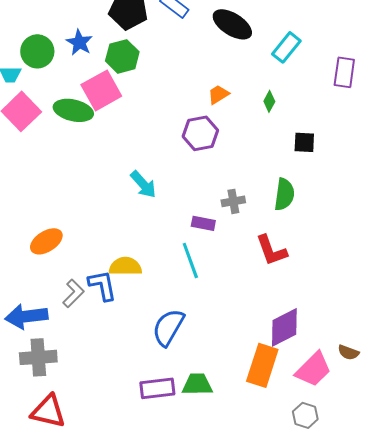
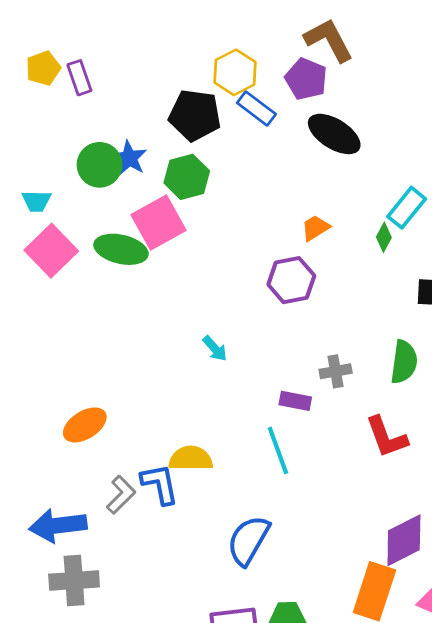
cyan rectangle: (286, 47) -> (407, 208), moved
green circle: (37, 51) -> (100, 165), moved
cyan arrow: (143, 184) -> (215, 349), size x0.7

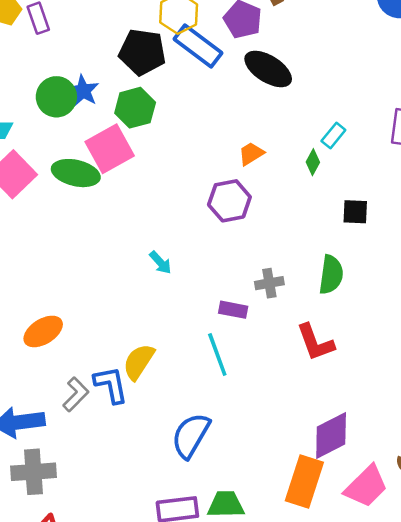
blue rectangle: (256, 108) -> (198, 46), size x1.4
cyan rectangle: (407, 208) -> (333, 136), size x0.7
yellow semicircle: (191, 458) -> (139, 362), turned -57

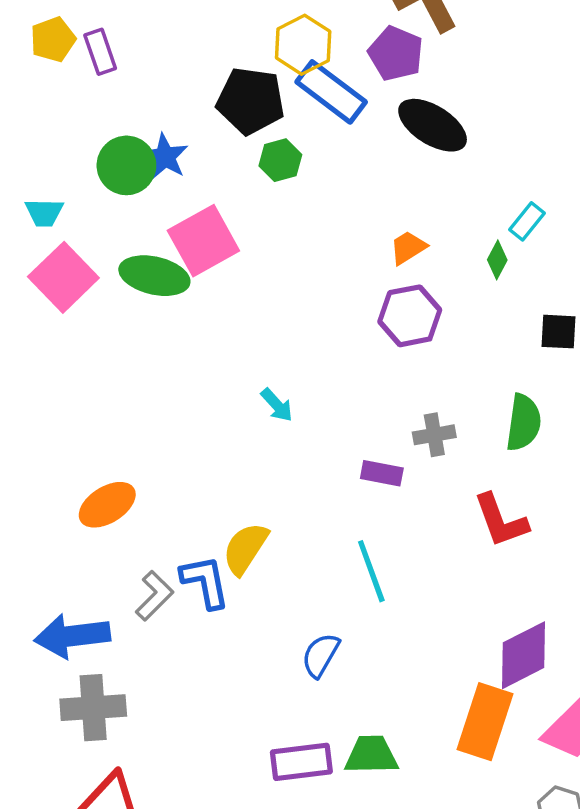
green hexagon: (135, 108) -> (280, 160), moved, size x0.7
purple hexagon: (229, 201) -> (410, 316), moved
cyan line: (217, 354) -> (371, 571), moved
blue semicircle: (191, 436) -> (321, 655), size x0.7

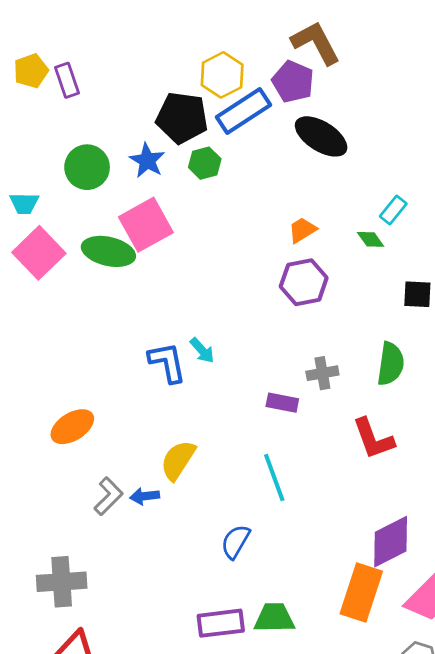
blue rectangle: (331, 92) -> (244, 111), turned -70
blue star: (165, 157) -> (147, 160), moved
green diamond: (497, 260) -> (371, 239), turned -64
blue L-shape: (205, 582) -> (167, 362), moved
blue arrow: (72, 636) -> (145, 496), moved, size x0.5

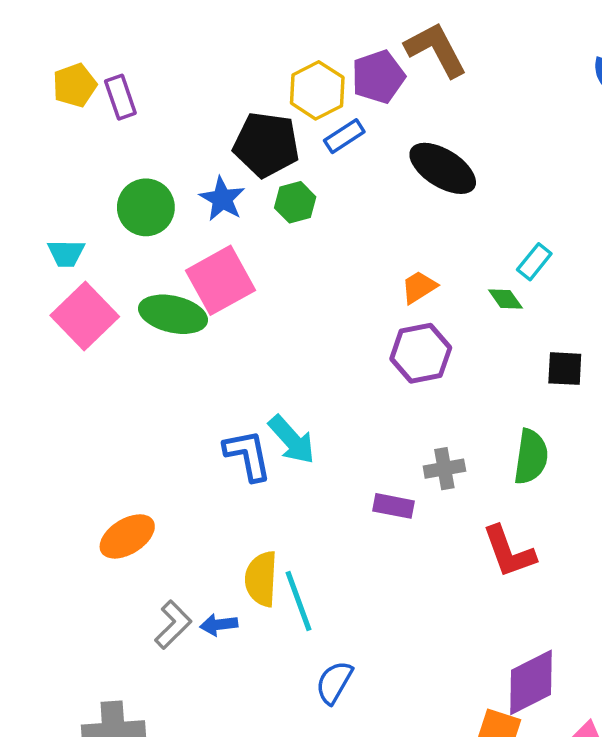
purple pentagon: (293, 82) -> (378, 77), moved, turned 30
blue rectangle: (244, 111) -> (344, 136), size x0.6
cyan arrow: (202, 350) -> (292, 440), size x1.5
yellow semicircle: (178, 460) -> (261, 579), turned -30
cyan line: (274, 477) -> (299, 601), moved

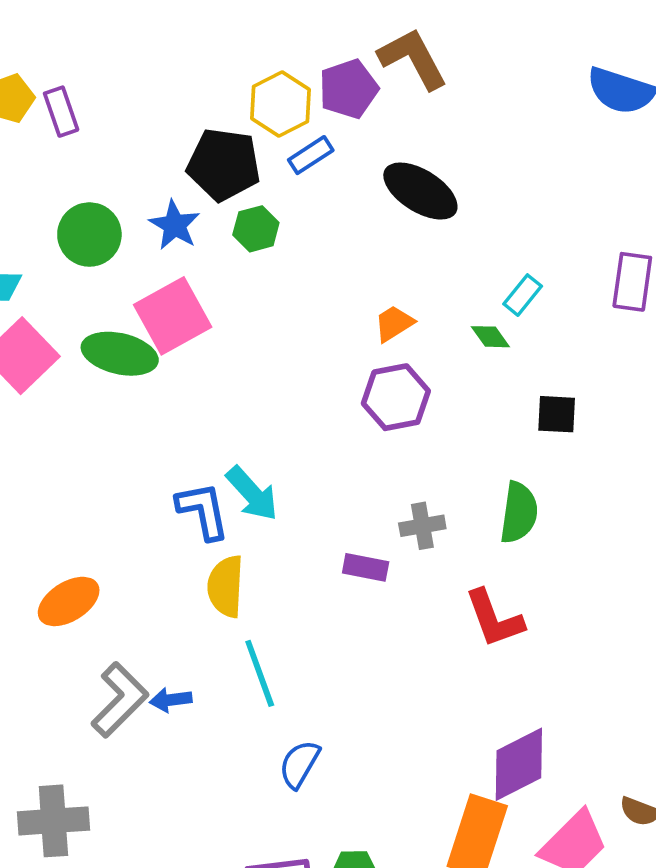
yellow semicircle: (261, 579) -> (226, 586), moved
gray L-shape: (173, 625) -> (120, 700), size x1.4

